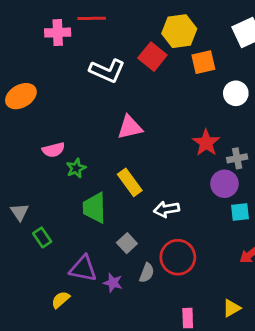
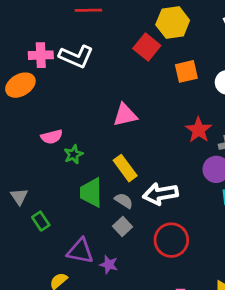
pink cross: (58, 33) -> (41, 55), moved
orange square: (203, 62) -> (186, 71), moved
white L-shape: (107, 71) -> (76, 57), moved
white arrow: (167, 209) -> (160, 194), size x1.4
gray semicircle: (147, 273) -> (124, 201), moved, turned -78

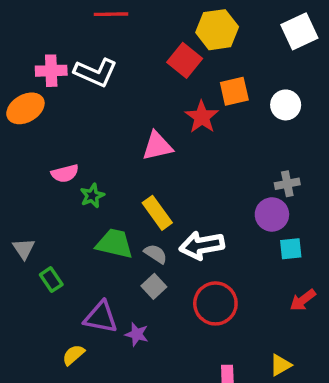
red star: (199, 130) -> (202, 117), moved
green trapezoid: (91, 192) -> (114, 244), turned 104

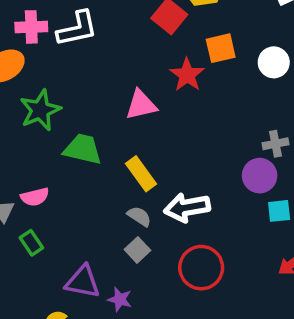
white L-shape: (96, 72) -> (77, 29), turned -36
pink semicircle: (65, 173) -> (35, 197), moved
green star: (92, 196) -> (40, 110), moved, size x1.6
green trapezoid: (114, 244) -> (83, 149), moved

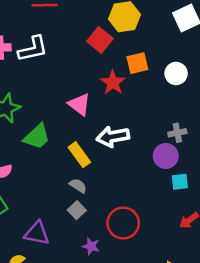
pink triangle: (141, 105) -> (79, 104), turned 50
green trapezoid: (83, 149) -> (37, 137), turned 124
white arrow: (187, 207) -> (113, 137), moved
purple star: (120, 299) -> (91, 246), moved

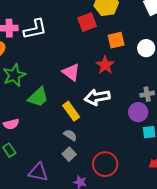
red square: (100, 40) -> (87, 22), turned 30
red star: (113, 82) -> (105, 65), moved

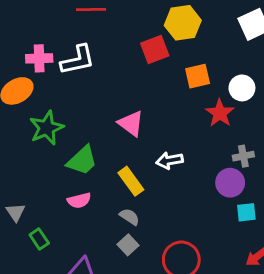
red star: (105, 65) -> (220, 113), moved
white arrow: (97, 97) -> (169, 160), size x0.7
pink semicircle: (11, 124) -> (79, 200), moved

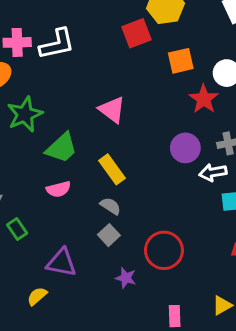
white arrow: (169, 160) -> (213, 172), moved
purple circle: (230, 183) -> (185, 148), moved

